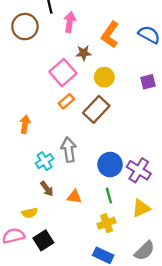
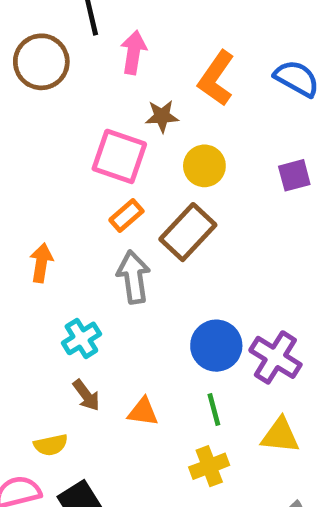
pink square: (63, 73) -> (119, 156), turned -30
gray arrow: (69, 150) -> (134, 277), moved
yellow triangle: (141, 208) -> (280, 435), turned 30

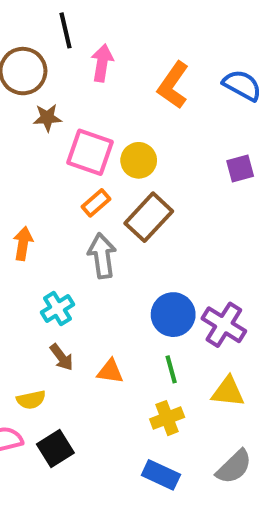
brown star: (162, 116) -> (47, 118), moved
yellow circle: (204, 166) -> (139, 160), moved

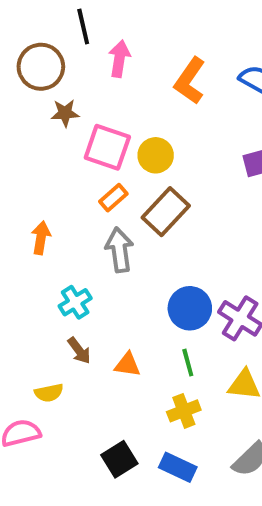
black square: (55, 449) -> (119, 459), moved

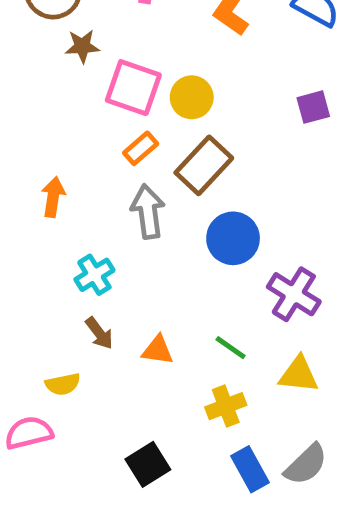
blue circle: (190, 308) -> (233, 238), moved
green line: (188, 363) -> (231, 348), turned -40
blue rectangle: (178, 467) -> (250, 469), moved, turned 36

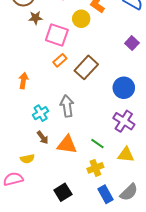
yellow circle: (192, 97) -> (81, 19), moved
purple square: (313, 107) -> (132, 43), turned -32
gray arrow: (148, 212) -> (67, 106), moved
blue circle: (233, 238) -> (124, 88), moved
orange triangle: (158, 350) -> (67, 145), size x1.5

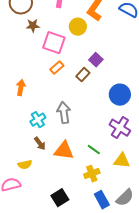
purple square: (132, 43) -> (96, 60), moved
brown rectangle: (86, 67) -> (83, 75), size x0.6

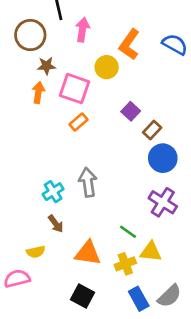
brown rectangle: (83, 75) -> (152, 130), moved
orange arrow: (21, 88) -> (38, 93), moved
orange triangle: (64, 151) -> (88, 253), moved
yellow triangle: (122, 161) -> (151, 252), moved
black square: (60, 198) -> (82, 296), turned -30

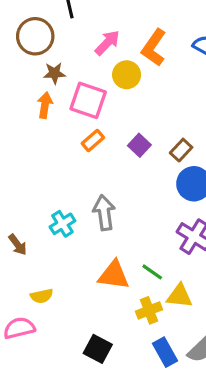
pink arrow: (82, 30) -> (107, 43), moved, turned 35
purple square: (131, 111) -> (139, 145), moved
brown arrow: (56, 224) -> (18, 245), moved
orange triangle: (88, 253) -> (114, 275), moved

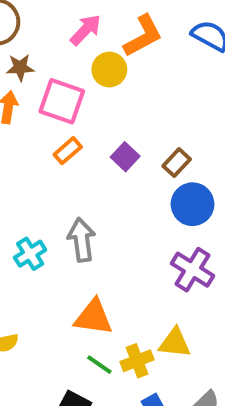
orange L-shape: (154, 48) -> (143, 36), turned -153
green line: (152, 272) -> (99, 365), moved

